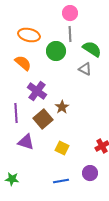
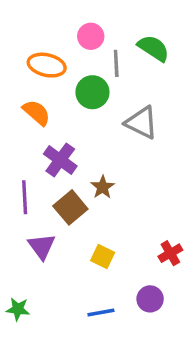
pink circle: (70, 13) -> (91, 36), moved
green semicircle: (92, 49) -> (153, 48), moved
gray triangle: (85, 69) -> (142, 123), size x1.5
purple triangle: (26, 142) -> (42, 246), turned 36

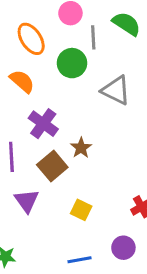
orange ellipse: (47, 65) -> (31, 39), turned 44

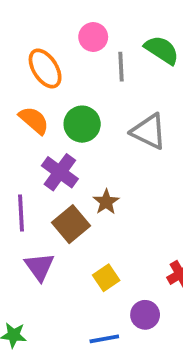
green circle: (72, 63) -> (82, 124), moved
yellow square: (81, 210) -> (106, 278), turned 30
purple circle: (123, 248) -> (145, 315), moved

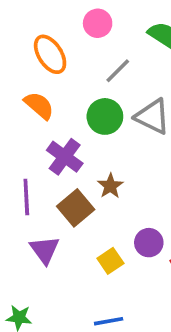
gray line: (121, 67) -> (118, 71), moved, turned 48
green circle: (82, 124) -> (105, 116), moved
purple circle: (145, 315) -> (149, 243), moved

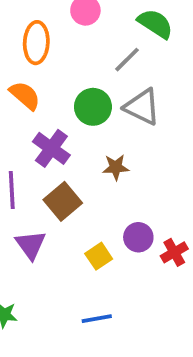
orange ellipse: (50, 54) -> (36, 43), turned 36
gray line: (118, 71) -> (127, 60), moved
brown star: (110, 186) -> (116, 167), moved, turned 30

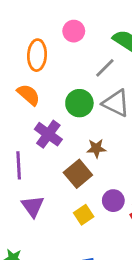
brown square: (63, 201) -> (78, 174), moved

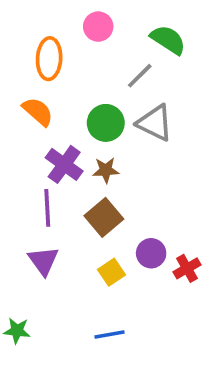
brown star: (96, 148) -> (106, 170), moved
purple line: (19, 165) -> (47, 208), moved

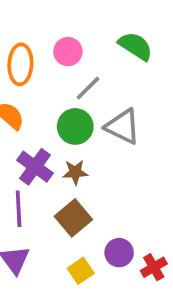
pink circle: (98, 27) -> (68, 52), moved
gray line: (140, 76) -> (88, 88), moved

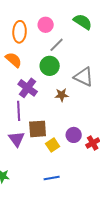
gray triangle: (123, 126) -> (84, 77), moved
brown star: (75, 172) -> (62, 95), moved
brown square: (73, 218) -> (38, 129), moved, turned 36

